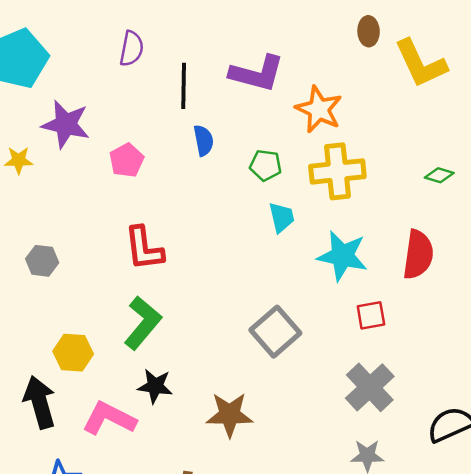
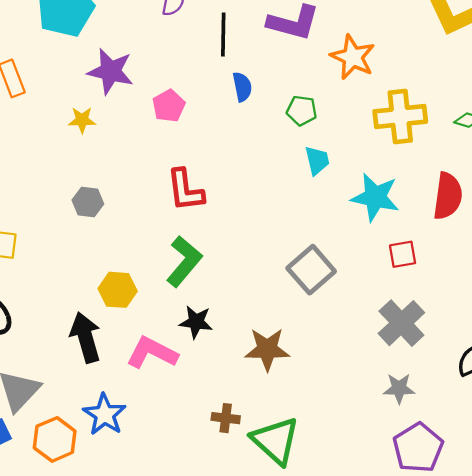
yellow star: (19, 160) -> (82, 120), moved
yellow cross: (337, 171) -> (400, 116), moved

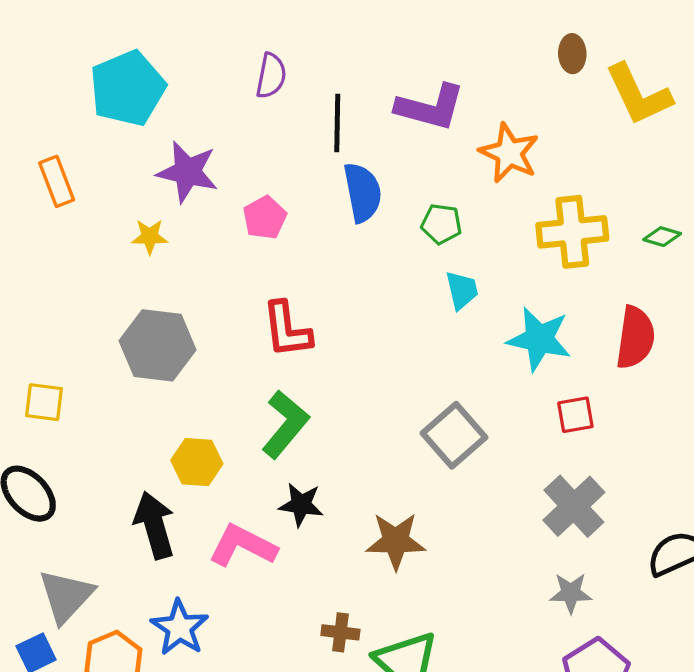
blue semicircle: (242, 87) -> (363, 192), size x1.5
gray hexagon: (88, 202) -> (158, 345), size x1.8

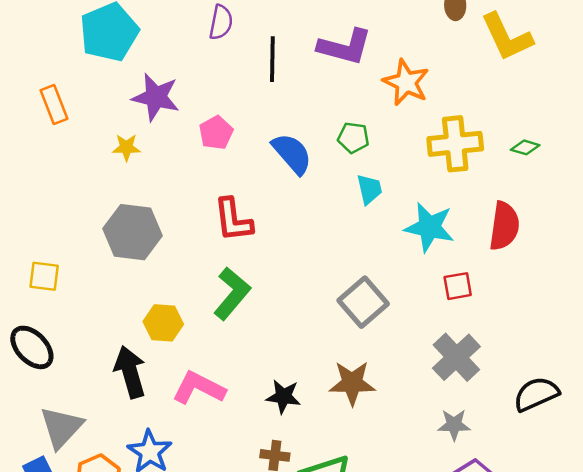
blue semicircle: (363, 192) -> (292, 154), moved, turned -30
black star: (301, 505) -> (283, 397), moved
brown star: (396, 541) -> (352, 383), moved

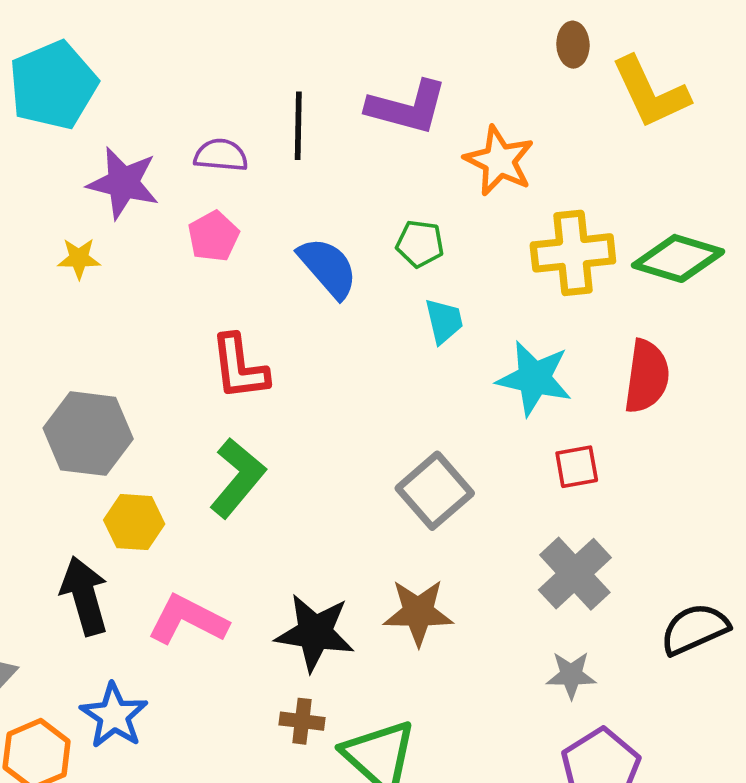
purple semicircle: (221, 22) -> (221, 155), moved, turned -96
green diamond: (525, 147) -> (678, 258), size x2.0
gray hexagon: (133, 232) -> (88, 434), moved
black star: (283, 397) -> (315, 633), size x1.5

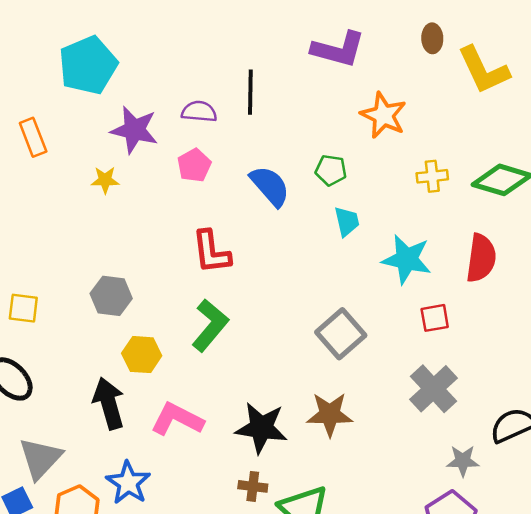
purple L-shape: (407, 107) -> (338, 49), moved
yellow cross: (573, 253) -> (432, 176), size x0.6
gray hexagon: (88, 434) -> (111, 296), size x0.7
gray star: (571, 675) -> (463, 461), moved

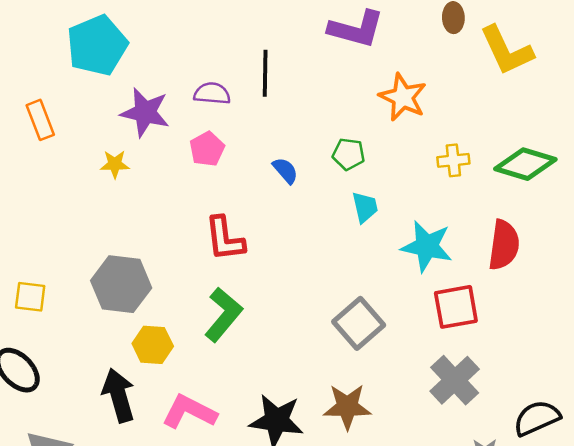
blue semicircle: (270, 186) -> (285, 170), size x0.6
gray hexagon: (111, 296) -> (121, 284), size x1.4
red square: (435, 318) -> (456, 307), size x1.5

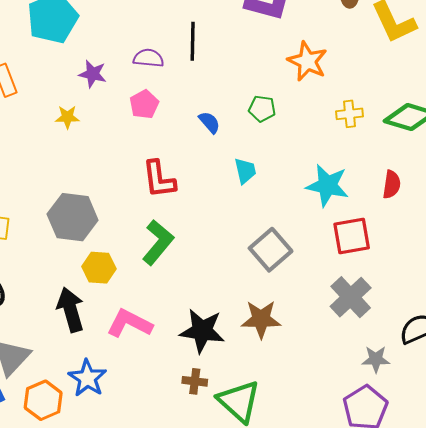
purple star: (145, 112) -> (93, 74), size x0.7
cyan trapezoid: (365, 207) -> (245, 171), moved
red semicircle: (504, 245) -> (392, 184), size x0.7

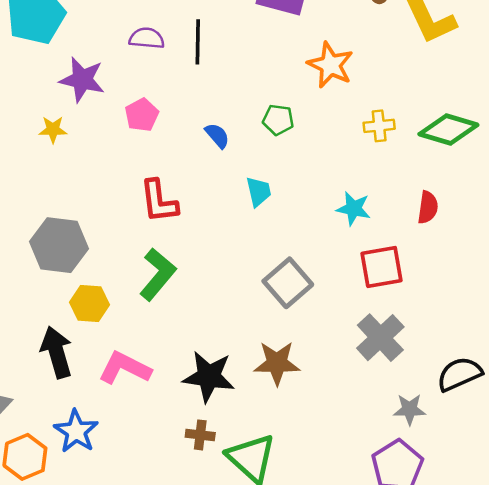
purple semicircle: (148, 58) -> (147, 38), moved
purple star: (93, 74) -> (82, 80), size x1.4
cyan star: (327, 185) -> (354, 209), size x0.7

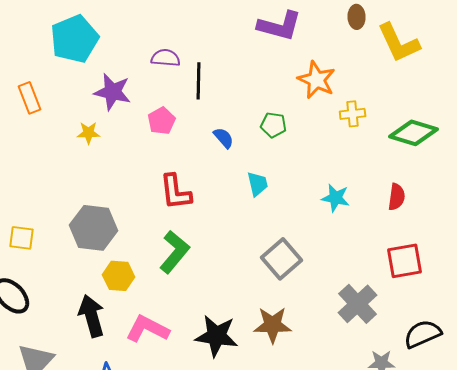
black line: (198, 42) -> (199, 81), moved
yellow cross: (379, 126) -> (353, 114), moved
red square: (382, 267) -> (405, 261), moved

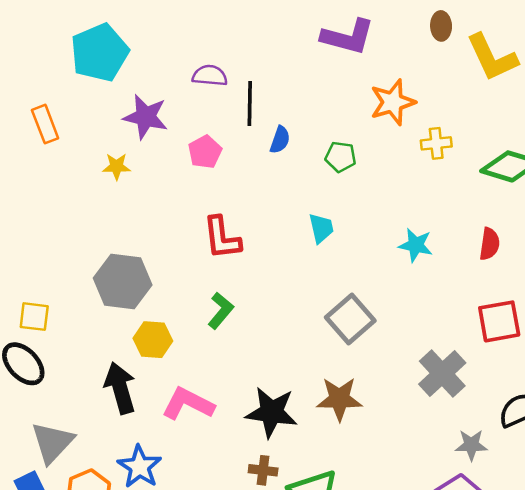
orange star: (317, 80) -> (393, 102), turned 30
blue semicircle: (224, 138) -> (280, 140), moved, turned 60
yellow square: (22, 238) -> (34, 317), moved
green L-shape: (175, 252) -> (221, 311), size x0.7

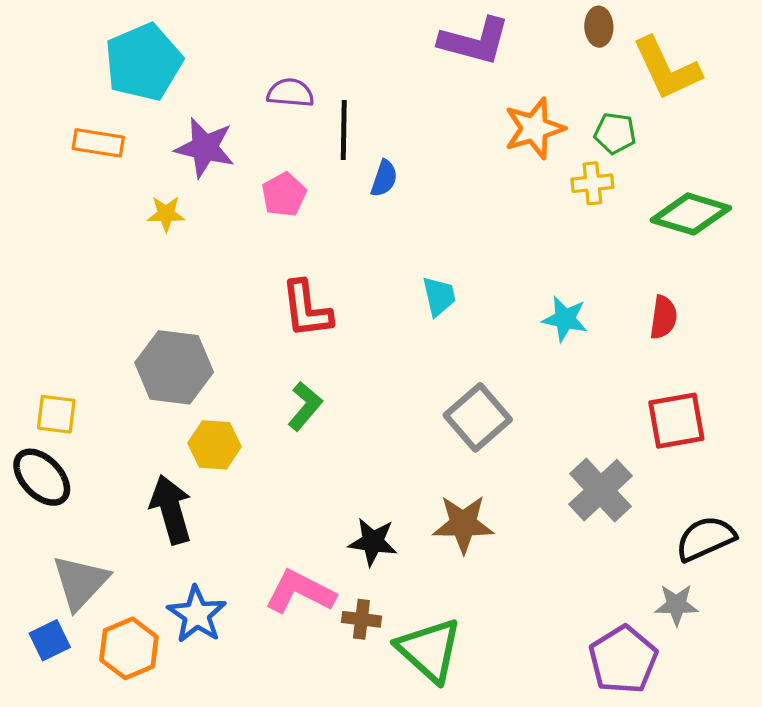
orange rectangle: (45, 124) -> (98, 143), moved, turned -60
green pentagon: (341, 157) -> (615, 133), moved
pink L-shape: (188, 404) -> (300, 592), moved
black star: (272, 412) -> (373, 542), size x0.7
gray star: (471, 445) -> (676, 605), moved

